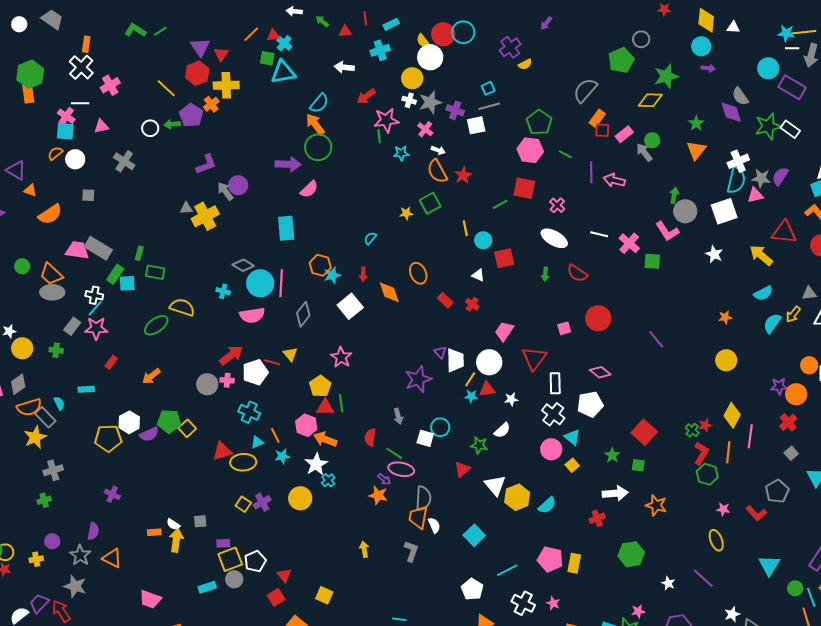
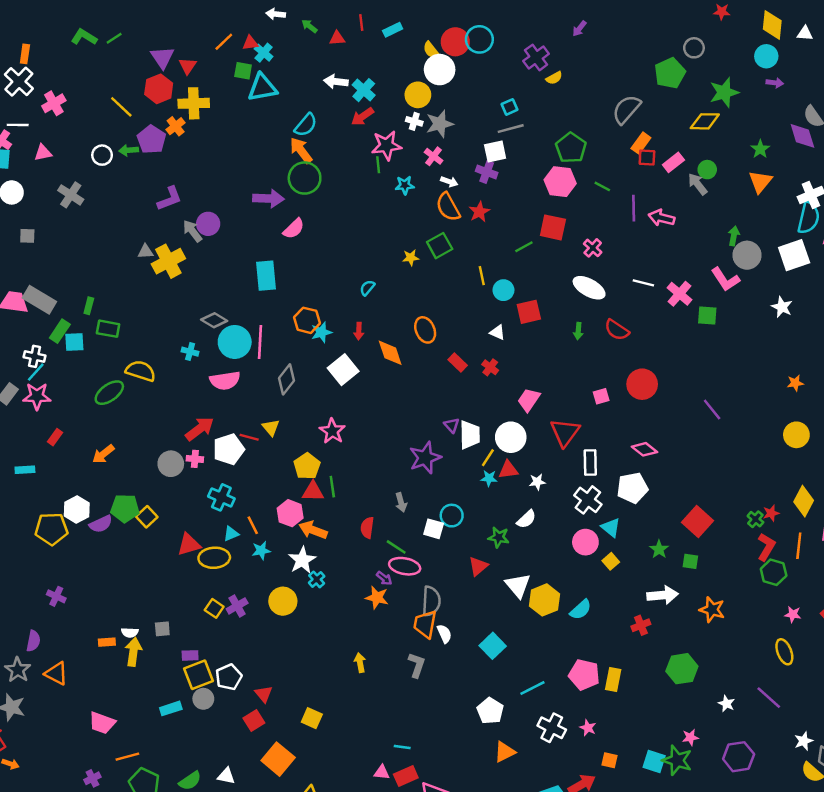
cyan cross: (380, 50) -> (364, 90), moved, turned -30
purple cross: (455, 110) -> (487, 172), moved
white semicircle: (173, 524) -> (130, 632), turned -32

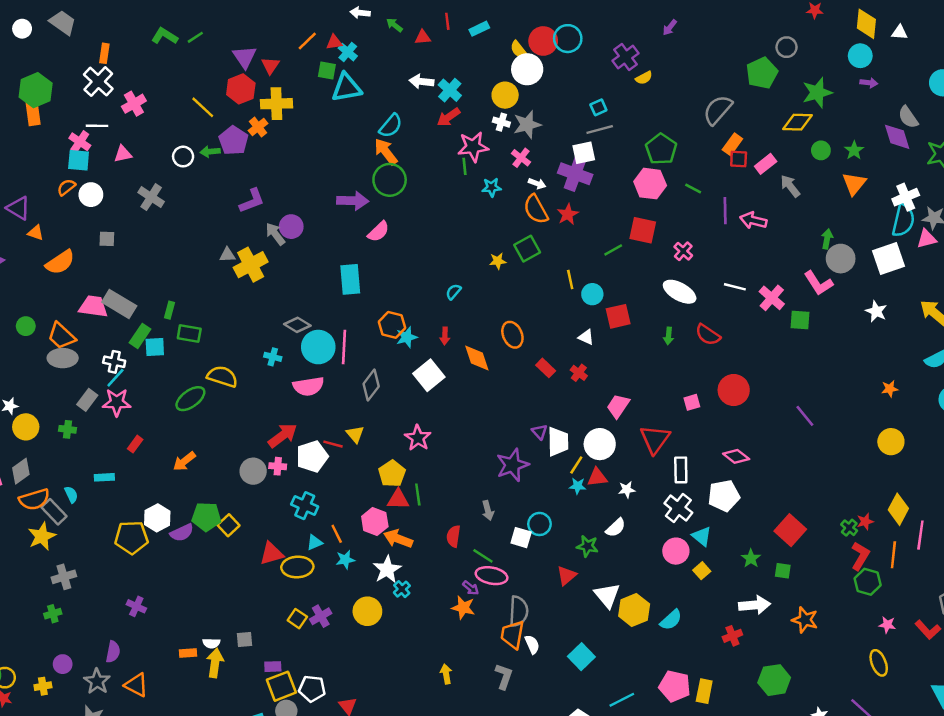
green circle: (707, 170) -> (821, 150), moved
purple cross: (487, 172) -> (575, 174), size x1.5
white pentagon: (229, 677) -> (312, 689), turned 30

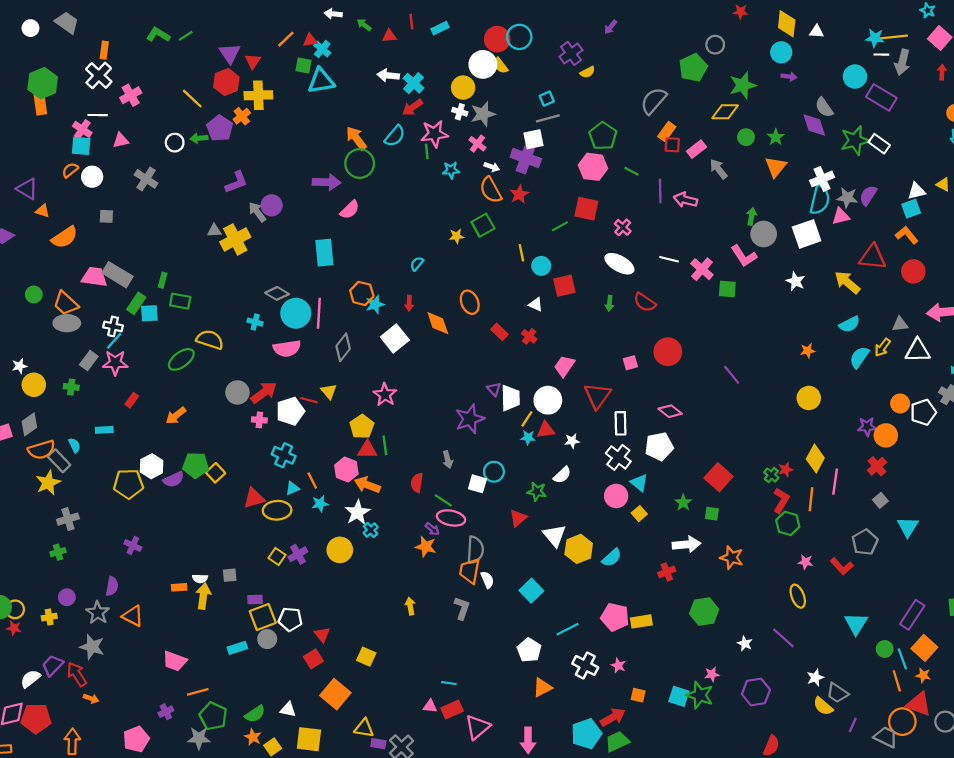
yellow semicircle: (519, 50) -> (501, 66), moved
cyan semicircle: (391, 126) -> (395, 136), moved
gray circle: (253, 471) -> (237, 392), moved
yellow rectangle: (704, 691) -> (641, 621), turned 70

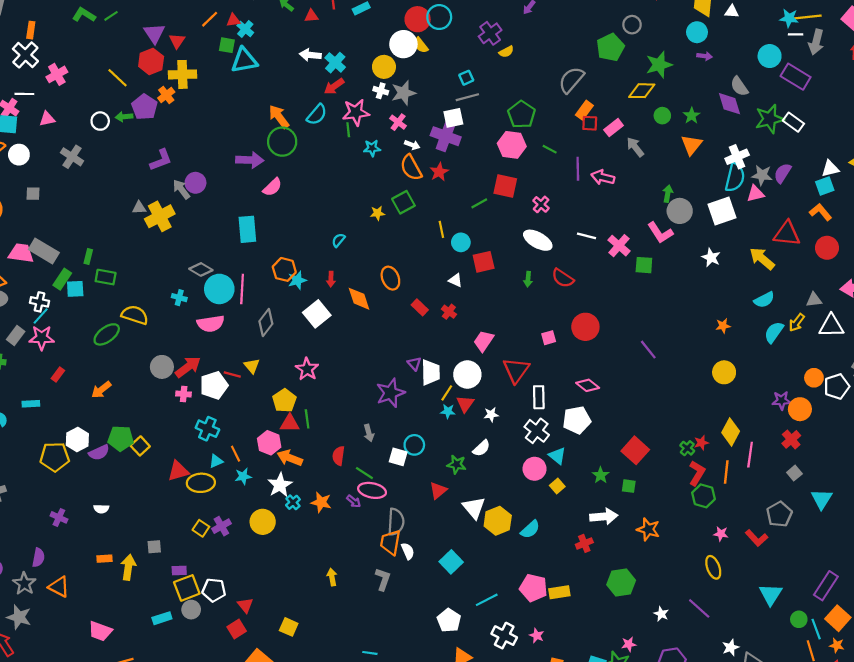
red triangle: (546, 430) -> (465, 404), turned -48
orange star: (426, 547) -> (321, 502), moved
white semicircle: (200, 579) -> (101, 509), moved

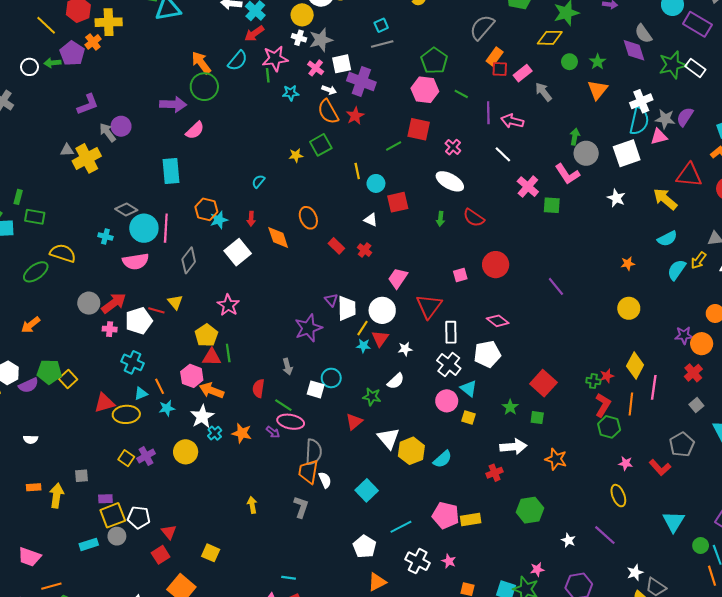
white square: (453, 118) -> (342, 64), moved
white line: (587, 236) -> (503, 154), moved, turned 30
green cross: (687, 448) -> (593, 381), turned -32
yellow square: (557, 486) -> (469, 418), turned -32

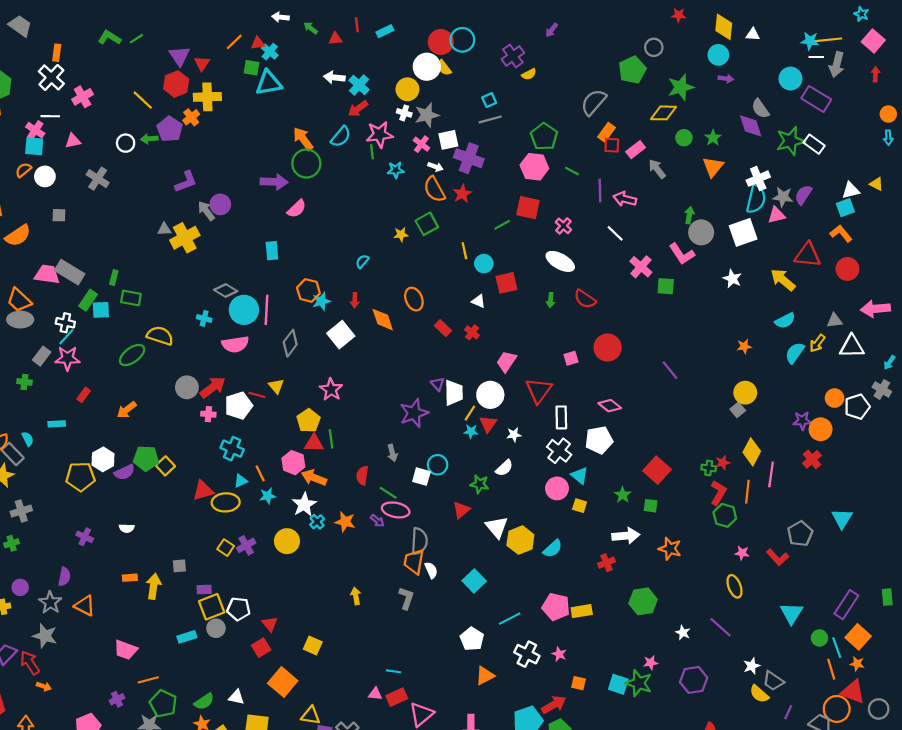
cyan rectangle: (171, 171) -> (272, 251), size x0.7
gray square: (696, 405) -> (738, 410), moved

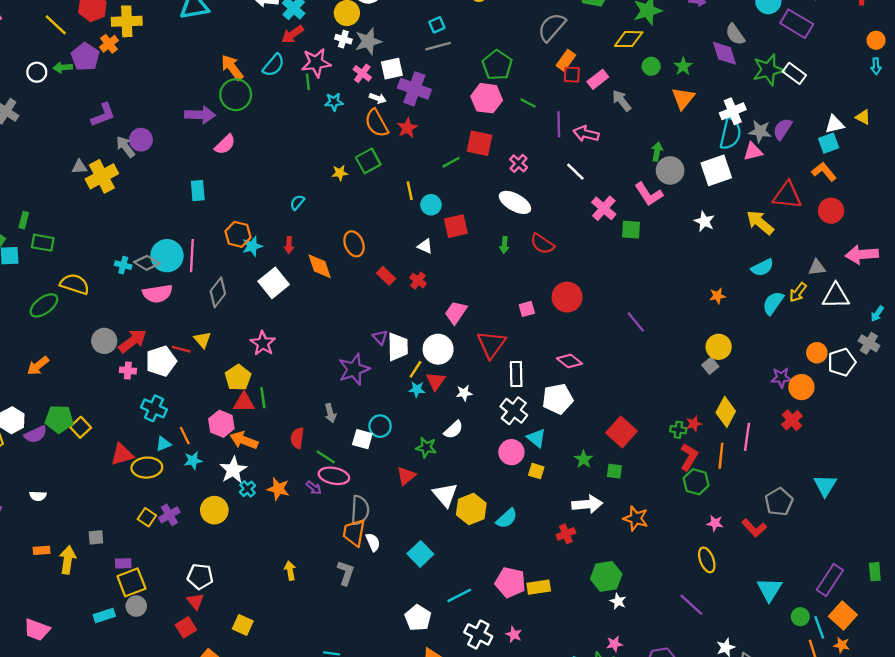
gray diamond: (226, 290) -> (147, 263), moved
white pentagon: (239, 609) -> (200, 576), moved
white star: (683, 633) -> (618, 601), moved

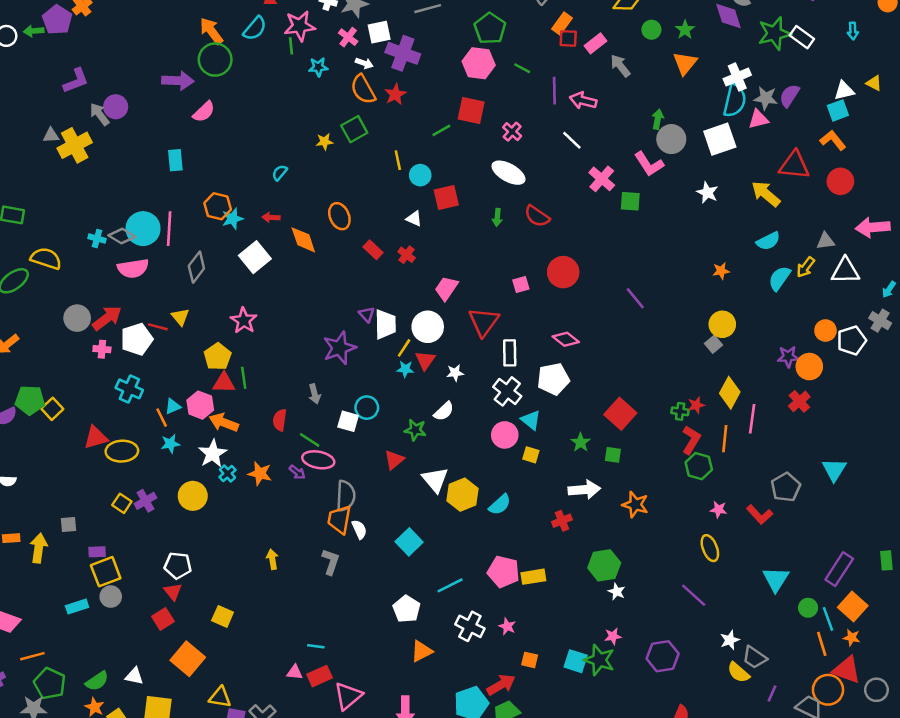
cyan arrow: (876, 66) -> (853, 31), moved
red arrow: (289, 245) -> (271, 217), turned 91
cyan triangle: (163, 444) -> (173, 406), moved

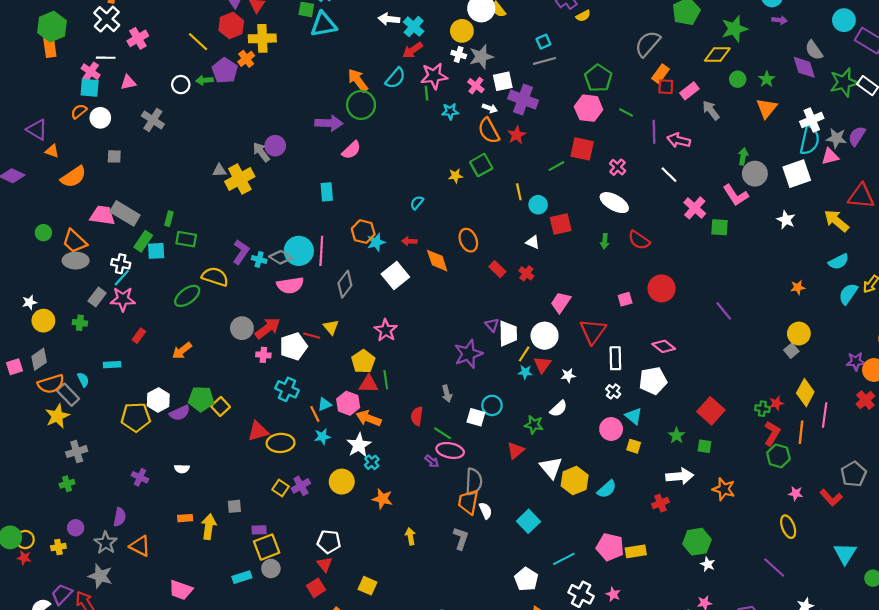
purple L-shape: (76, 81) -> (241, 252), moved, turned -35
white cross: (507, 391) -> (613, 391), size x0.6
orange star: (260, 473) -> (383, 499), moved

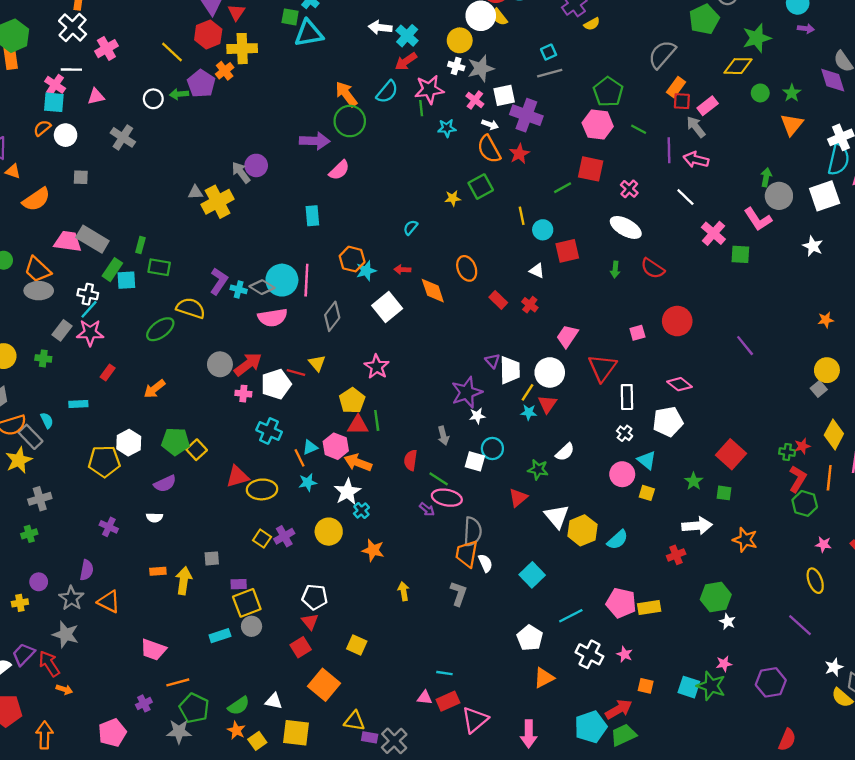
gray arrow: (711, 110) -> (696, 127), moved
white star: (568, 375) -> (477, 416), moved
purple semicircle: (180, 413) -> (165, 484), moved

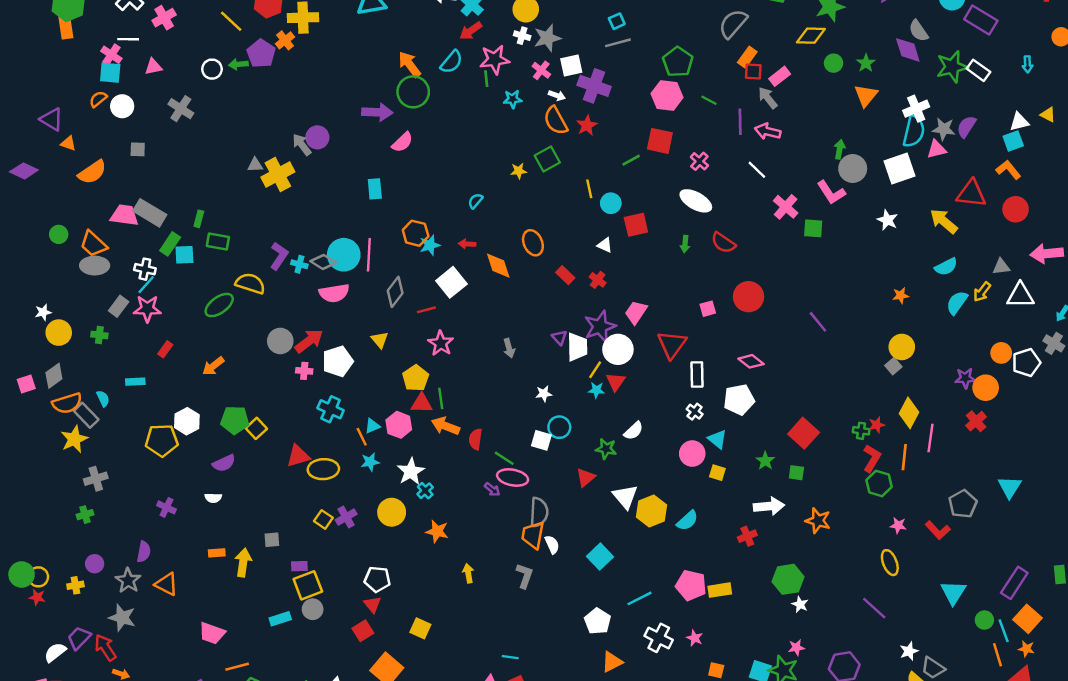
red line: (296, 372) -> (426, 310), moved, turned -30
purple star: (467, 392) -> (600, 327), moved
gray arrow: (443, 436) -> (509, 348), moved
orange arrow: (358, 463) -> (446, 426), moved

